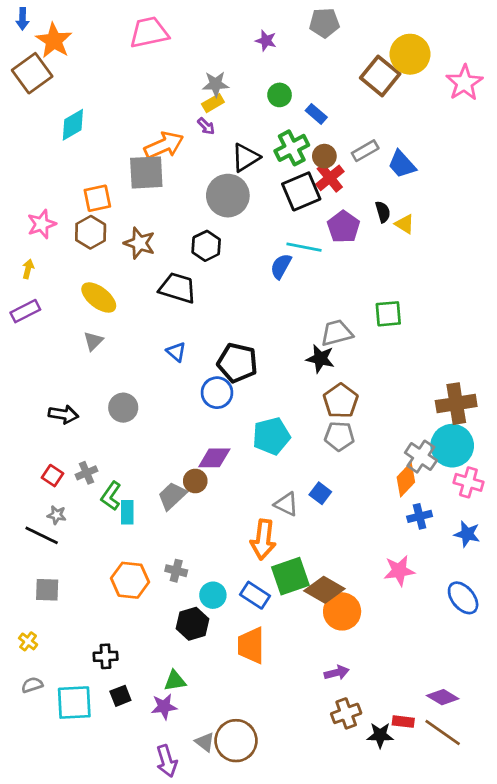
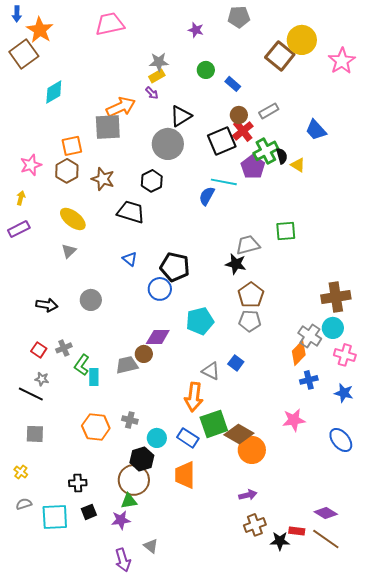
green cross: (292, 148) -> (266, 151), moved
blue trapezoid: (402, 164) -> (316, 130), moved
cyan circle: (452, 446) -> (333, 328), size x0.7
gray trapezoid: (172, 496) -> (127, 365), turned 30
brown circle: (236, 741) -> (134, 480), moved

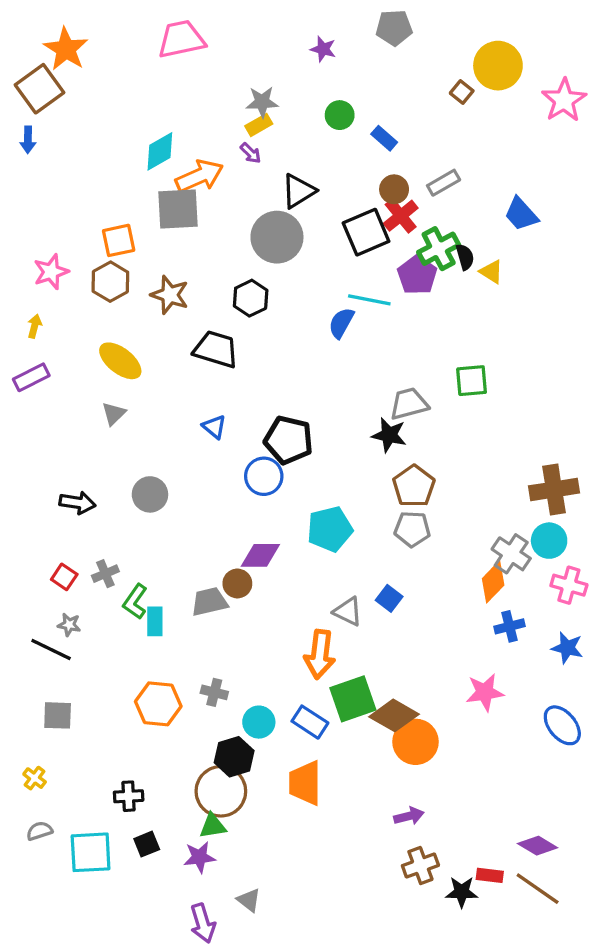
blue arrow: (17, 14) -> (28, 140), moved
brown square: (280, 56) -> (462, 92), size x0.5
cyan diamond: (54, 92) -> (160, 151), moved

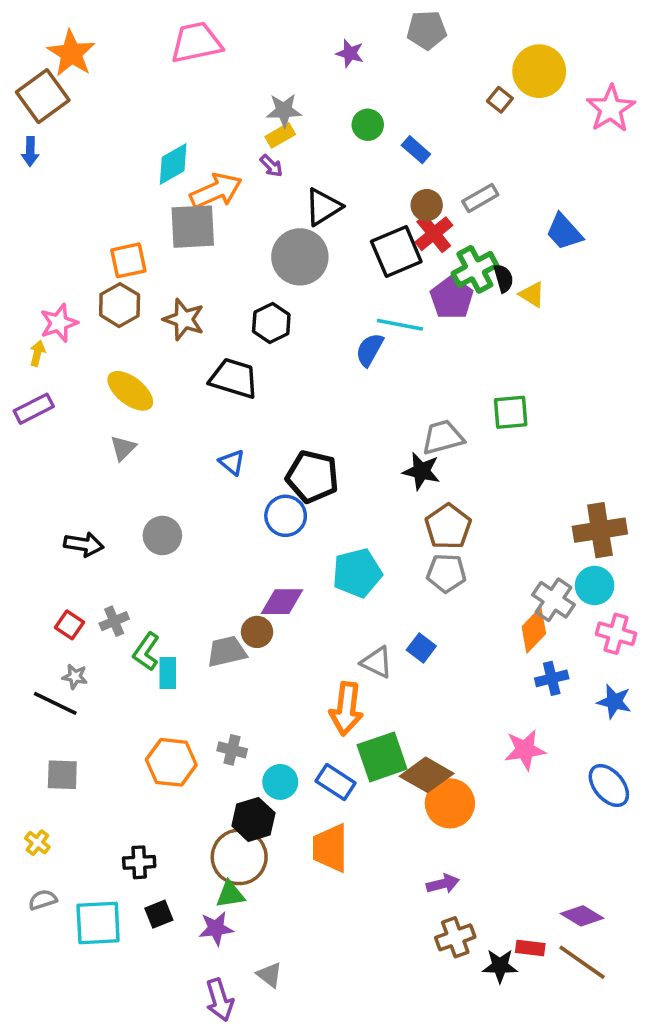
pink star: (51, 272) -> (59, 323), moved

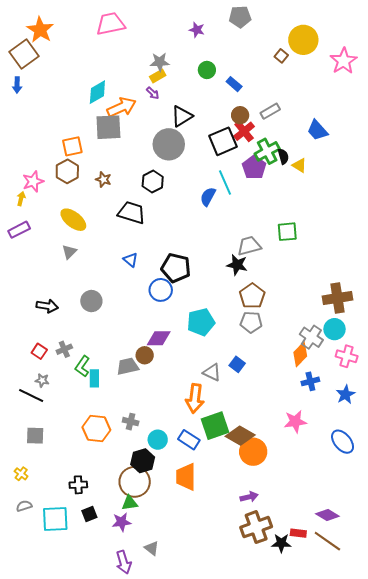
brown star: (184, 319) -> (103, 179), size x0.7
cyan line: (400, 325) -> (225, 182), turned 55
blue star: (614, 702) -> (346, 394), turned 30
brown cross: (455, 937) -> (256, 527), size x1.4

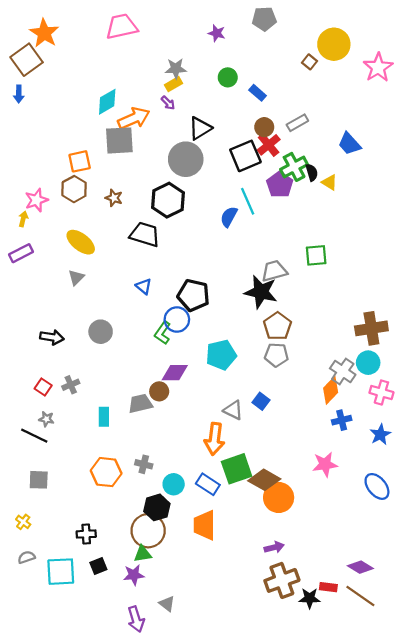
black hexagon: (153, 181) -> (168, 200), size x1.4
black star: (237, 265) -> (261, 292), size x1.4
green L-shape: (82, 366) -> (162, 333), moved

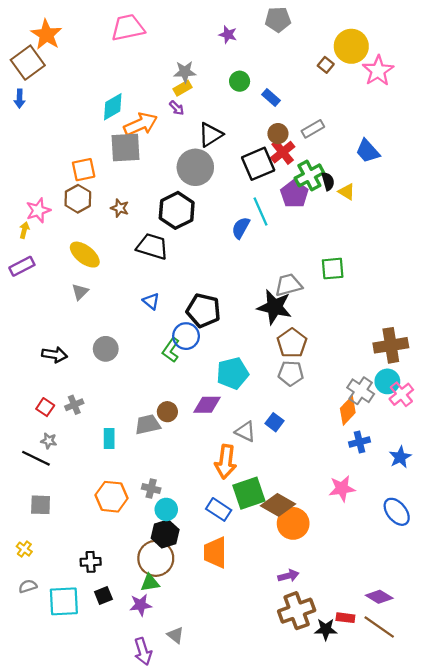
pink star: (378, 67) -> (378, 71), moved
purple diamond: (175, 373) -> (207, 405), moved
pink cross: (381, 392) -> (401, 394), moved, turned 35
cyan circle: (174, 484) -> (166, 509), moved

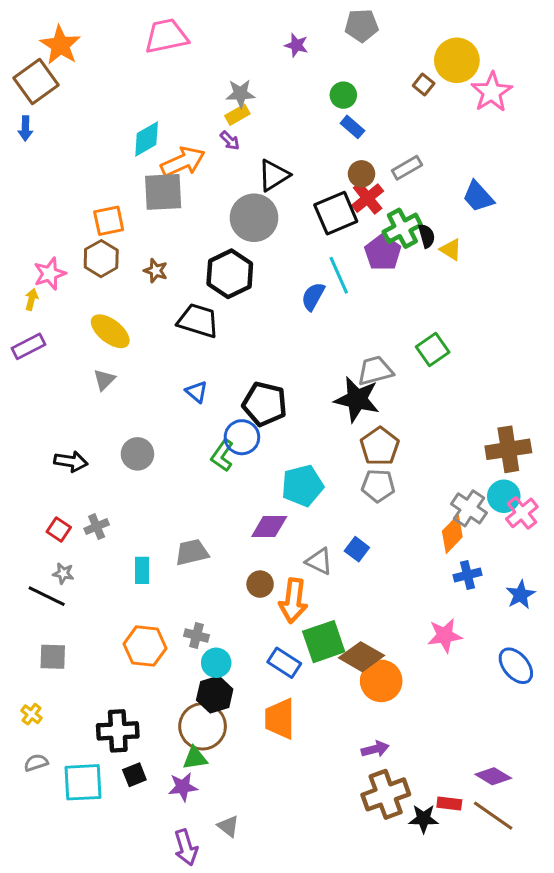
green circle: (240, 81) -> (343, 95), moved
green square: (333, 269) -> (433, 349), turned -30
brown circle: (167, 412) -> (260, 584), moved
black cross: (91, 562) -> (118, 731), size x1.5

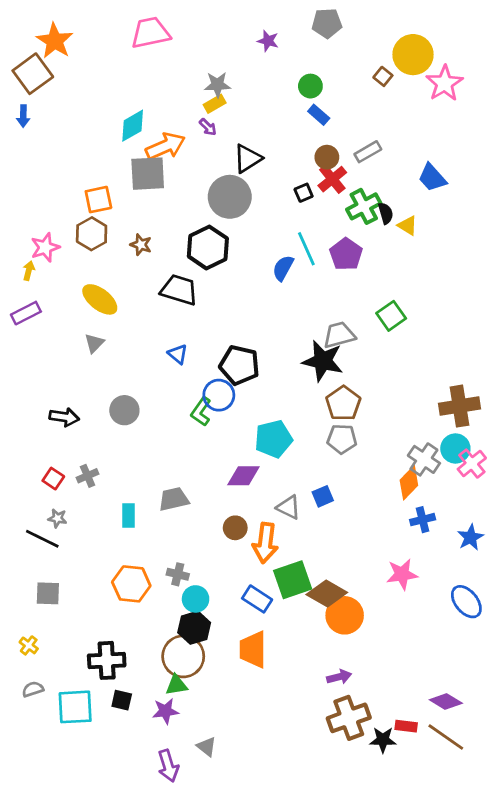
black square: (336, 213) -> (304, 193), size x0.5
purple pentagon: (383, 253) -> (346, 254), moved
blue square: (357, 549) -> (323, 496), turned 30
black square: (134, 775) -> (122, 700), turned 35

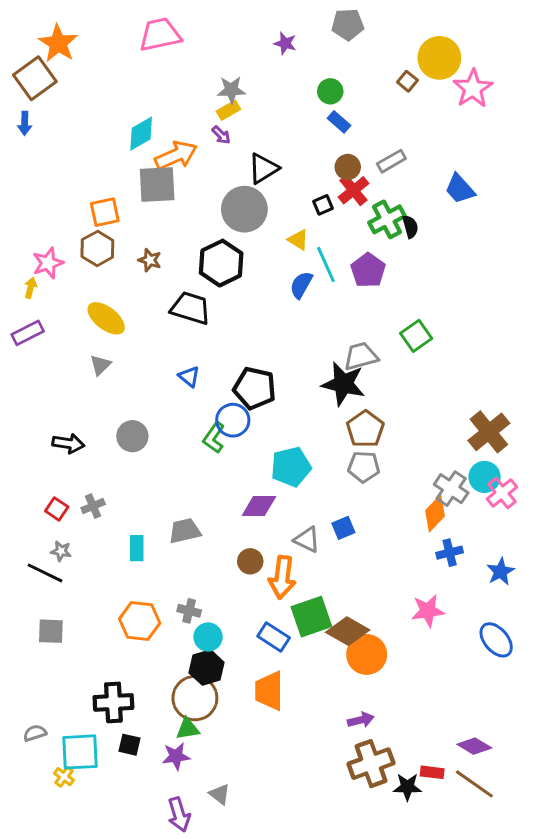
yellow triangle: (408, 226) -> (298, 240), moved
brown cross: (460, 406) -> (489, 432), turned -30
yellow cross: (29, 645) -> (64, 777), moved

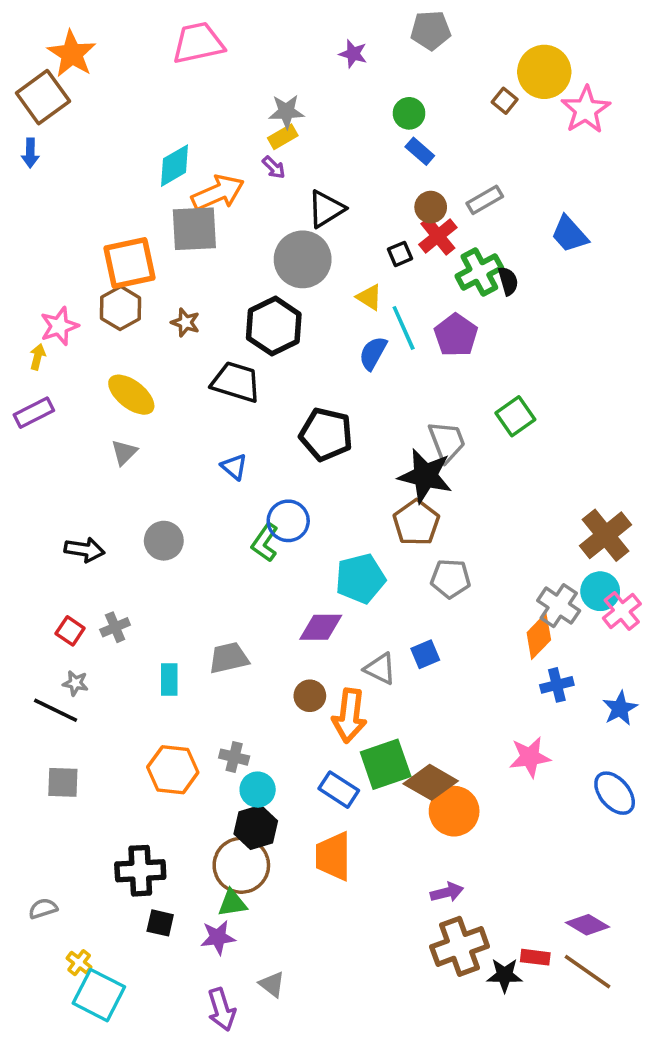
orange square: (105, 212) -> (130, 263), size x1.4
gray trapezoid: (361, 356) -> (447, 442), turned 84
black pentagon: (255, 388) -> (326, 434), moved
brown pentagon: (365, 429) -> (416, 523), moved
cyan square: (80, 752) -> (99, 995), moved, turned 30

